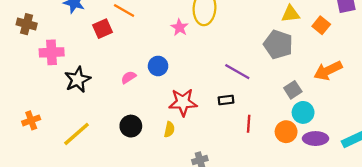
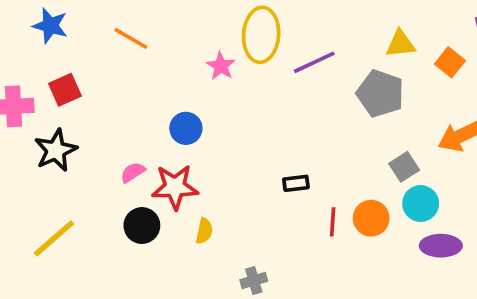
red square: (103, 29) -> (65, 90), moved
purple line: (237, 72) -> (314, 62), moved, turned -55
pink semicircle: (129, 77) -> (133, 172), moved
red star: (183, 102) -> (175, 187), moved
orange circle: (286, 132) -> (371, 218), moved

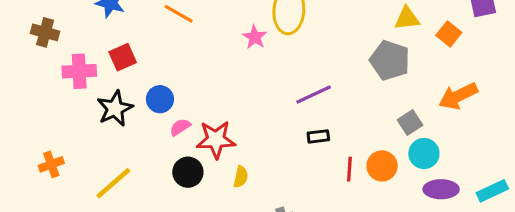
purple line: (314, 62) -> (314, 95), moved
blue circle: (186, 128) -> (160, 99), moved

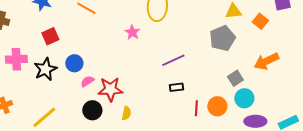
pink star: (255, 37) -> (132, 32), moved
gray pentagon: (390, 60) -> (222, 38), turned 30
pink cross: (79, 71) -> (16, 59), moved

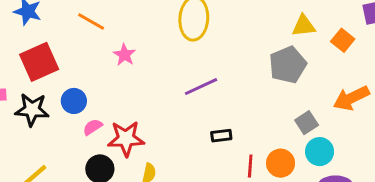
pink star: (132, 32) -> (124, 55), moved
red square: (50, 36) -> (39, 62), size x1.5
purple line: (173, 60) -> (201, 87), moved
black star: (45, 69) -> (32, 110), turned 30

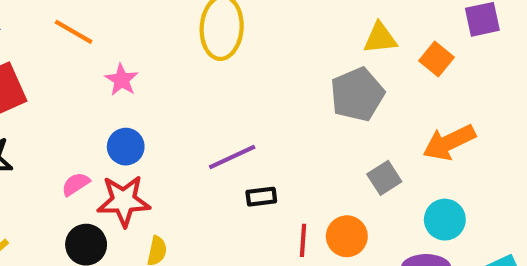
purple line: (201, 87) -> (232, 157), moved
blue circle: (74, 101) -> (126, 147), moved
cyan circle: (320, 152) -> (445, 220), moved

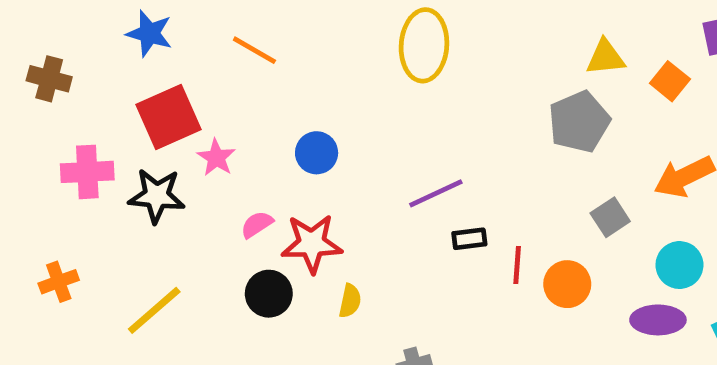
pink star: (122, 80) -> (216, 158), moved
blue circle: (126, 147) -> (317, 153), moved
red line: (303, 240) -> (517, 265), moved

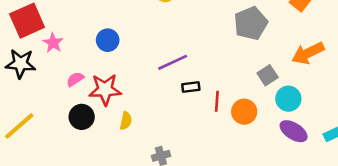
cyan circle: (679, 265) -> (288, 99), moved
purple ellipse: (658, 320) -> (294, 131), turned 32

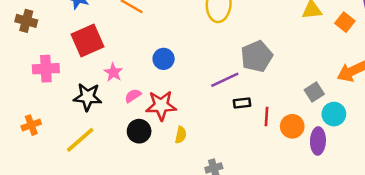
gray pentagon: (251, 23) -> (257, 56), moved
pink star: (53, 43) -> (113, 72), moved
black star: (21, 64) -> (88, 97), moved
purple ellipse: (294, 131) -> (318, 141), moved, turned 60

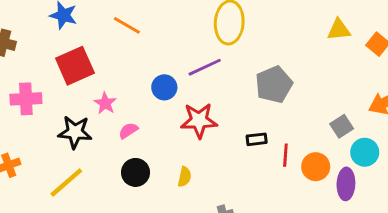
purple line: (225, 80) -> (205, 67), moved
red star: (161, 105) -> (199, 121), moved

